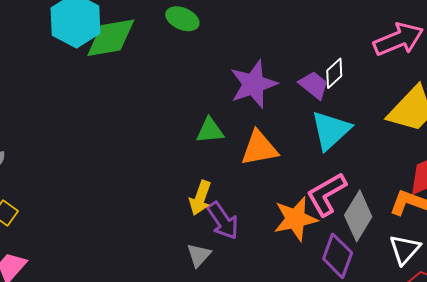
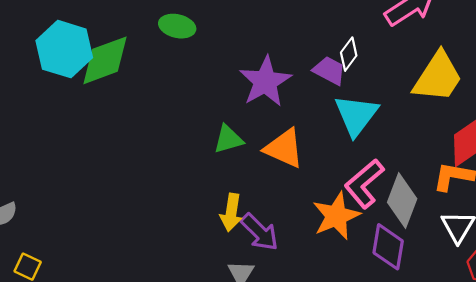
orange triangle: (259, 148) -> (284, 148), turned 45

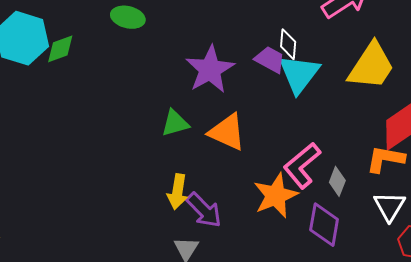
white diamond: (349, 54) -> (288, 44), turned -32
green diamond: (105, 60) -> (60, 49), size x0.6
cyan triangle: (356, 115) -> (299, 74), moved
gray diamond: (402, 200) -> (337, 181), size x0.6

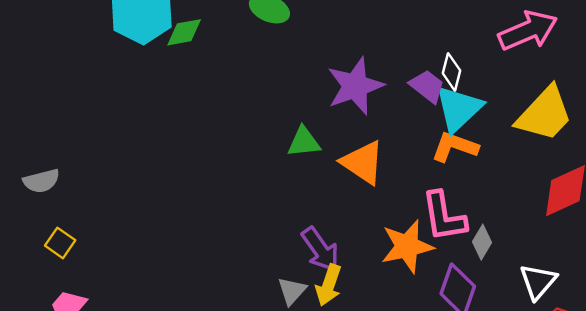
orange L-shape: (385, 159) -> (455, 147), moved
pink L-shape: (302, 165) -> (444, 217), turned -69
yellow arrow: (177, 192) -> (329, 285), moved

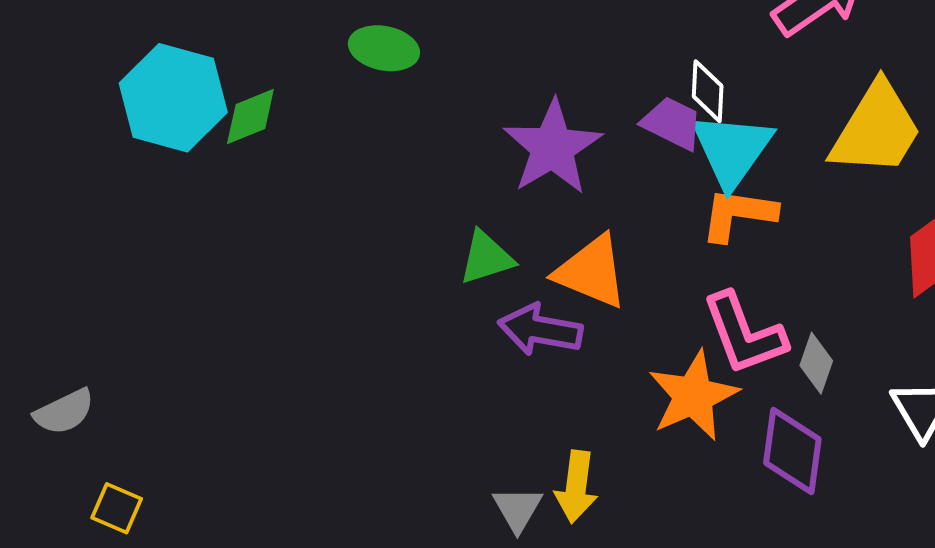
purple arrow: (320, 249) -> (540, 330), moved, turned 147

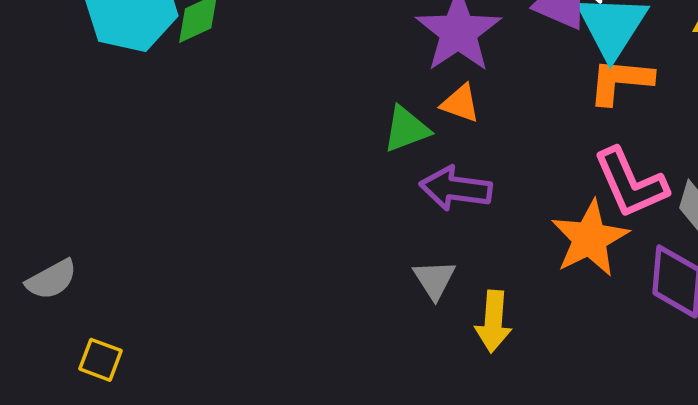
orange triangle: (591, 272) -> (460, 103), moved, size x0.6
gray triangle: (517, 509) -> (434, 279), moved

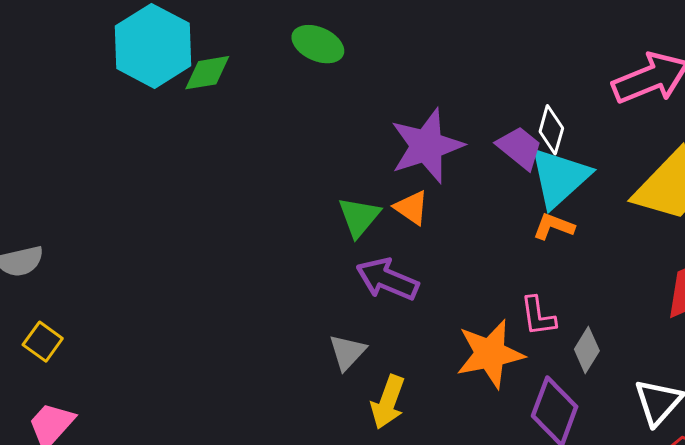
orange L-shape: (620, 81) -> (554, 226), size x0.7
green triangle: (406, 129) -> (359, 217), turned -45
pink L-shape: (631, 183) -> (538, 316), size x0.6

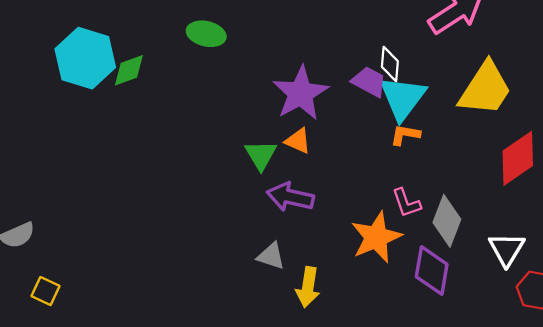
gray diamond: (587, 350) -> (447, 221), size x1.5
gray triangle: (347, 352) -> (271, 256), turned -44

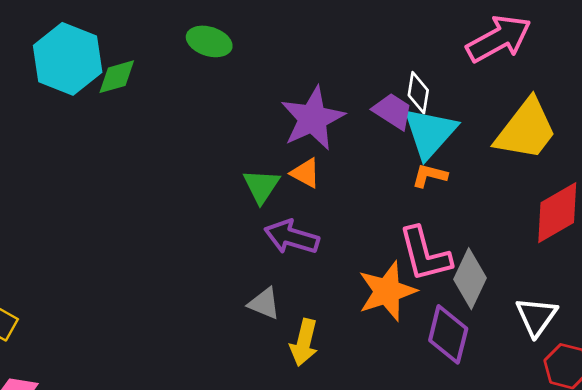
pink L-shape: (406, 203) -> (425, 254), size x1.6

